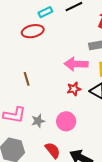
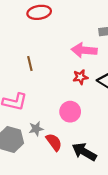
gray star: (38, 121) -> (36, 129), moved

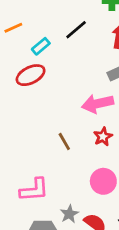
brown line: (30, 63) -> (64, 142), moved

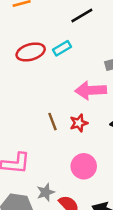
cyan rectangle: (41, 46) -> (62, 48), moved
red star: (103, 137) -> (79, 123), moved

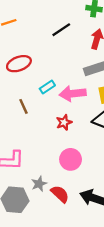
cyan rectangle: (62, 48) -> (47, 87), moved
brown line: (53, 122) -> (23, 106), moved

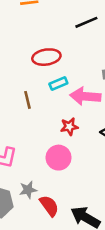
red ellipse: (19, 64) -> (46, 57), moved
pink circle: (71, 159) -> (59, 158), moved

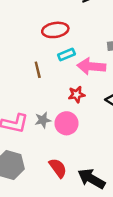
gray star: (28, 190) -> (43, 120), moved

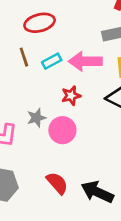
cyan rectangle: (66, 54) -> (52, 61), moved
brown line: (38, 70) -> (24, 57), moved
gray star: (43, 120) -> (36, 118), moved

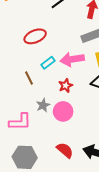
brown line: (24, 57) -> (29, 78), moved

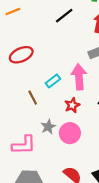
red ellipse: (35, 36) -> (21, 55), moved
pink arrow: (72, 59) -> (79, 77), turned 95

